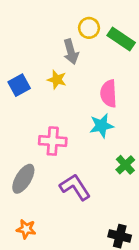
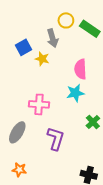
blue square: (19, 85) -> (23, 47), moved
purple L-shape: (75, 187) -> (56, 139), turned 50

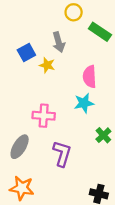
yellow circle: (66, 20) -> (74, 12), moved
orange star: (19, 170) -> (22, 188), size x1.5

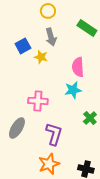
yellow circle: (74, 12) -> (48, 11), moved
orange star: (22, 188) -> (49, 164), moved, turned -30

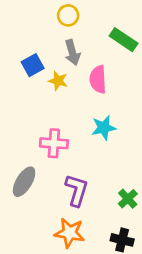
pink semicircle: (78, 67) -> (98, 79), moved
green cross: (90, 118) -> (128, 199), moved
orange star: (49, 164) -> (70, 233), turned 30

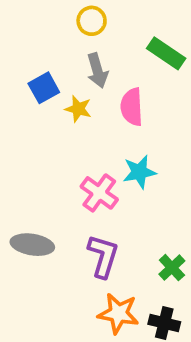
pink cross: (54, 143) -> (99, 193), moved, turned 32
gray ellipse: (24, 182) -> (32, 245), turned 68
orange star: (70, 233) -> (118, 313), moved

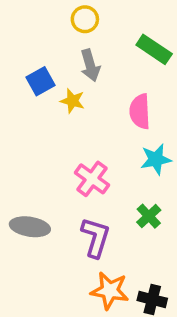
pink semicircle: (132, 107) -> (140, 111), moved
cyan star: (139, 172) -> (156, 159), moved
green cross: (172, 268) -> (149, 216), moved

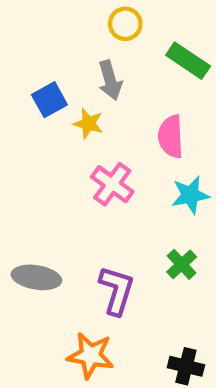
yellow circle: (85, 19) -> (125, 24), moved
pink cross: (92, 179) -> (112, 184), moved
orange star: (110, 291) -> (91, 355), moved

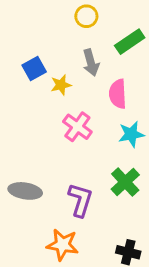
green rectangle: (188, 61) -> (130, 42), turned -68
gray arrow: (110, 80) -> (91, 63), moved
yellow star: (88, 124) -> (61, 85), turned -30
green cross: (182, 264) -> (125, 182), size x1.4

